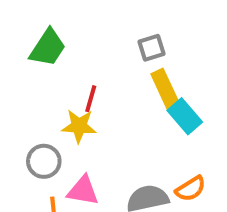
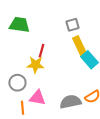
green trapezoid: (48, 48) -> (19, 25), turned -115

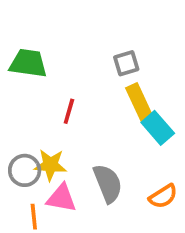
yellow star: (35, 65) -> (50, 165), moved
gray semicircle: (70, 102) -> (108, 183), moved, turned 80

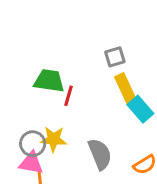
green trapezoid: (28, 63) -> (49, 81), moved
pink triangle: (62, 198) -> (31, 163), moved

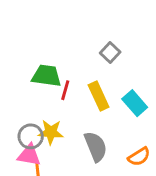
gray square: (115, 57) -> (110, 53), turned -30
yellow rectangle: (125, 88) -> (99, 96), moved

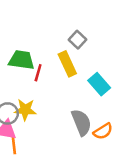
yellow rectangle: (99, 96) -> (67, 64), moved
gray semicircle: (96, 147) -> (81, 122), moved

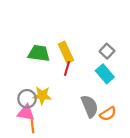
gray square: (78, 40) -> (107, 51), moved
yellow rectangle: (67, 64) -> (66, 52), moved
red line: (38, 73) -> (67, 68), moved

